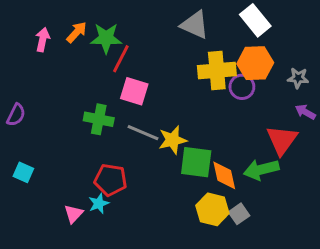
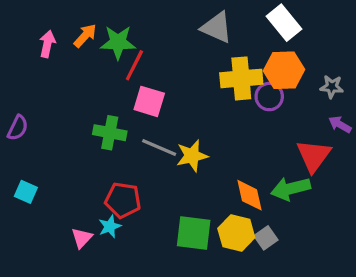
green square: (196, 162) -> (194, 233), moved

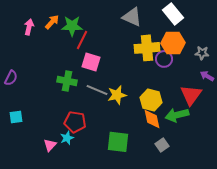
cyan square: (26, 192) -> (16, 117), turned -32
yellow hexagon: (236, 233) -> (151, 100), moved

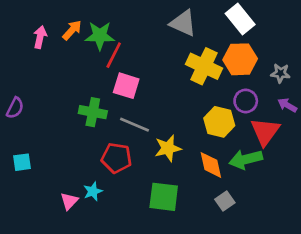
yellow cross: (147, 48) -> (204, 66), turned 30
purple circle: (164, 59) -> (246, 101), moved
yellow star: (117, 95) -> (168, 148), moved
yellow hexagon: (151, 100) -> (219, 122), moved
red pentagon: (75, 122) -> (116, 158), moved

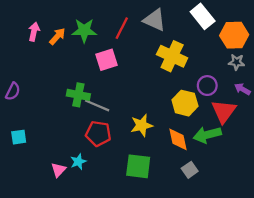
orange arrow: (72, 30) -> (57, 36), moved
red line: (114, 55) -> (122, 28), moved
orange hexagon: (240, 59) -> (234, 35), moved
pink square: (126, 86) -> (107, 60), moved, turned -35
gray line: (135, 125) -> (97, 105), moved

